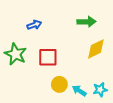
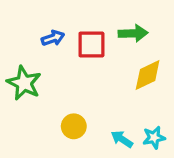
red square: (48, 57) -> (91, 45), moved
yellow circle: (59, 84) -> (74, 126), moved

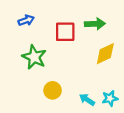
blue arrow: (53, 38) -> (26, 20), moved
green star: (24, 83) -> (34, 57), moved

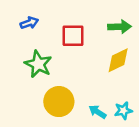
green arrow: (95, 24) -> (119, 27), moved
yellow circle: (53, 90) -> (59, 102), size x1.5

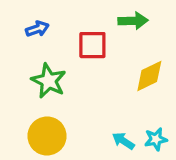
green arrow: (119, 27) -> (133, 21), moved
yellow circle: (59, 102) -> (47, 136), moved

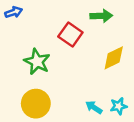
blue arrow: (37, 29) -> (14, 12), moved
red square: (92, 45) -> (70, 34), turned 35

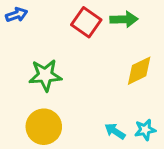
red square: (70, 34) -> (86, 22), moved
green star: (37, 62) -> (45, 75), turned -30

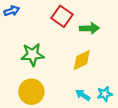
green arrow: (124, 19) -> (89, 28), moved
yellow diamond: (139, 71) -> (82, 60), moved

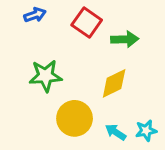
blue arrow: (12, 11) -> (35, 15), moved
yellow circle: (31, 92) -> (75, 118), moved

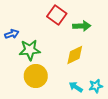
blue arrow: (35, 15) -> (12, 34), moved
yellow circle: (75, 118) -> (36, 76), moved

